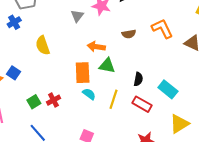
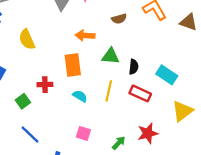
green triangle: (107, 66) -> (111, 56), moved
cyan semicircle: (89, 94) -> (80, 96), moved
red cross: (53, 100) -> (45, 85), moved, turned 32

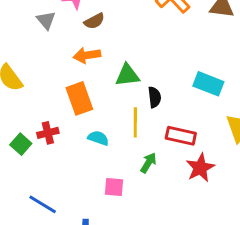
brown semicircle: (119, 19) -> (94, 21), moved
black semicircle: (134, 67) -> (154, 97), moved
red rectangle: (140, 93) -> (181, 136), moved
green square: (23, 101) -> (21, 144), moved
green arrow: (119, 143) -> (148, 163), moved

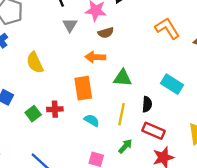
cyan rectangle: (208, 84) -> (172, 84), moved
black semicircle: (154, 97) -> (147, 104), moved

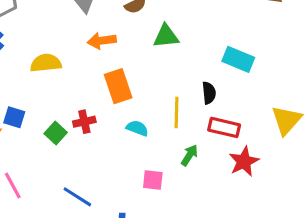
orange arrow: (95, 57) -> (102, 41), moved
yellow semicircle: (35, 63) -> (46, 63), turned 120
green triangle: (122, 78) -> (166, 36), moved

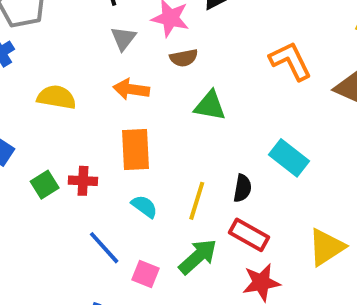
green arrow: (189, 155) -> (198, 257), size x1.5
blue line: (77, 197) -> (104, 248), moved

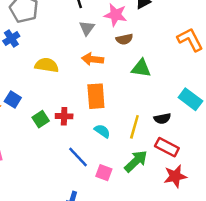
black semicircle: (242, 188) -> (162, 119), turned 70

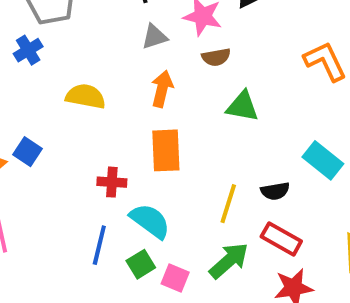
gray triangle: (87, 28) -> (154, 37), turned 35
orange arrow: (92, 59) -> (162, 89), turned 95
green square: (41, 119) -> (141, 264), moved
cyan semicircle: (102, 131) -> (150, 221), moved, size x1.5
blue line: (78, 157) -> (99, 245), moved, turned 55

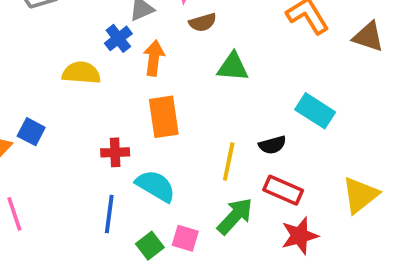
blue cross: (28, 50) -> (118, 38), moved
green square: (141, 264) -> (150, 246), moved

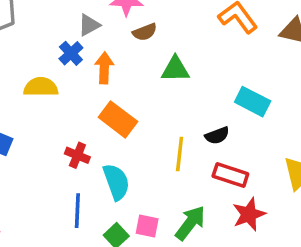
orange rectangle: (164, 117) -> (118, 119), turned -39
red cross: (115, 152) -> (77, 155), turned 30
cyan semicircle: (156, 186) -> (116, 182), turned 45
green arrow: (235, 216) -> (190, 223), moved

